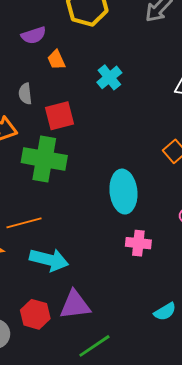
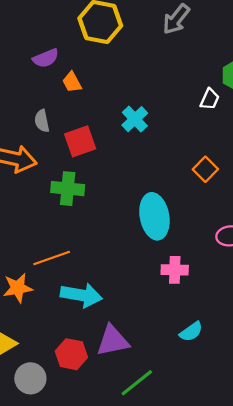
cyan cross: (109, 77) -> (135, 119), moved
green cross: (44, 159) -> (68, 189), size x0.7
cyan semicircle: (165, 312) -> (191, 332), moved

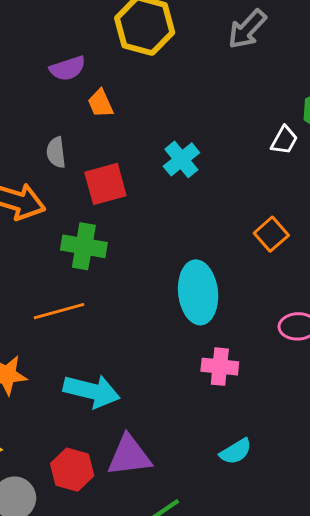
orange line: (52, 258) -> (59, 311), moved

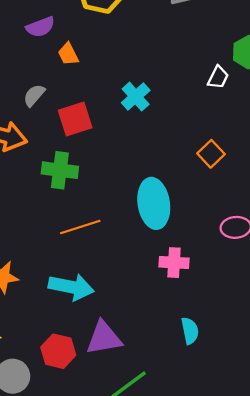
gray semicircle: (56, 152) -> (34, 95), turned 50
orange line: (59, 311) -> (80, 227), moved
cyan semicircle: (236, 451) -> (190, 331), turned -68

